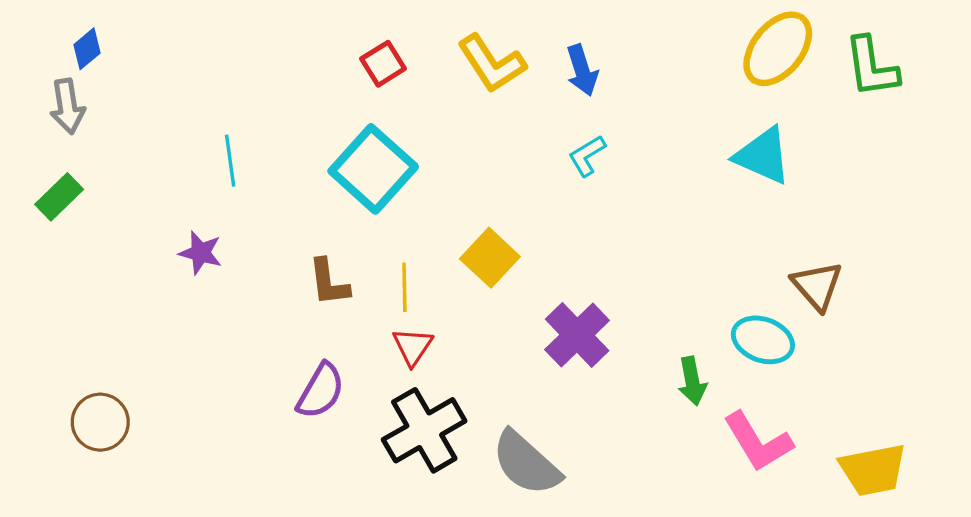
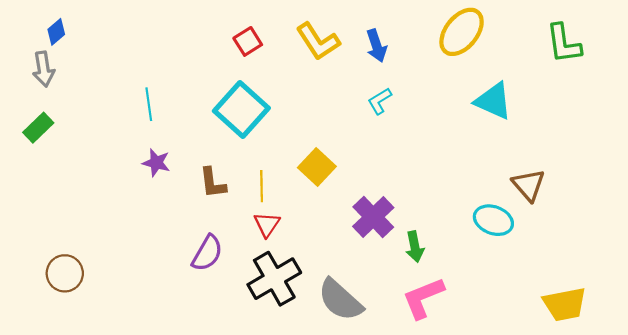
yellow ellipse: (778, 49) -> (462, 32), moved
purple star: (201, 253) -> (156, 163), moved
green arrow: (692, 381) -> (415, 247), moved
pink L-shape: (758, 442) -> (423, 298), moved, turned 99

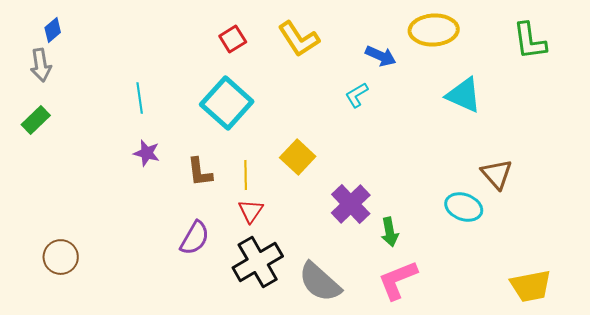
yellow ellipse: (462, 32) -> (434, 30), turned 48
blue arrow: (376, 46) -> (381, 56), moved, turned -48

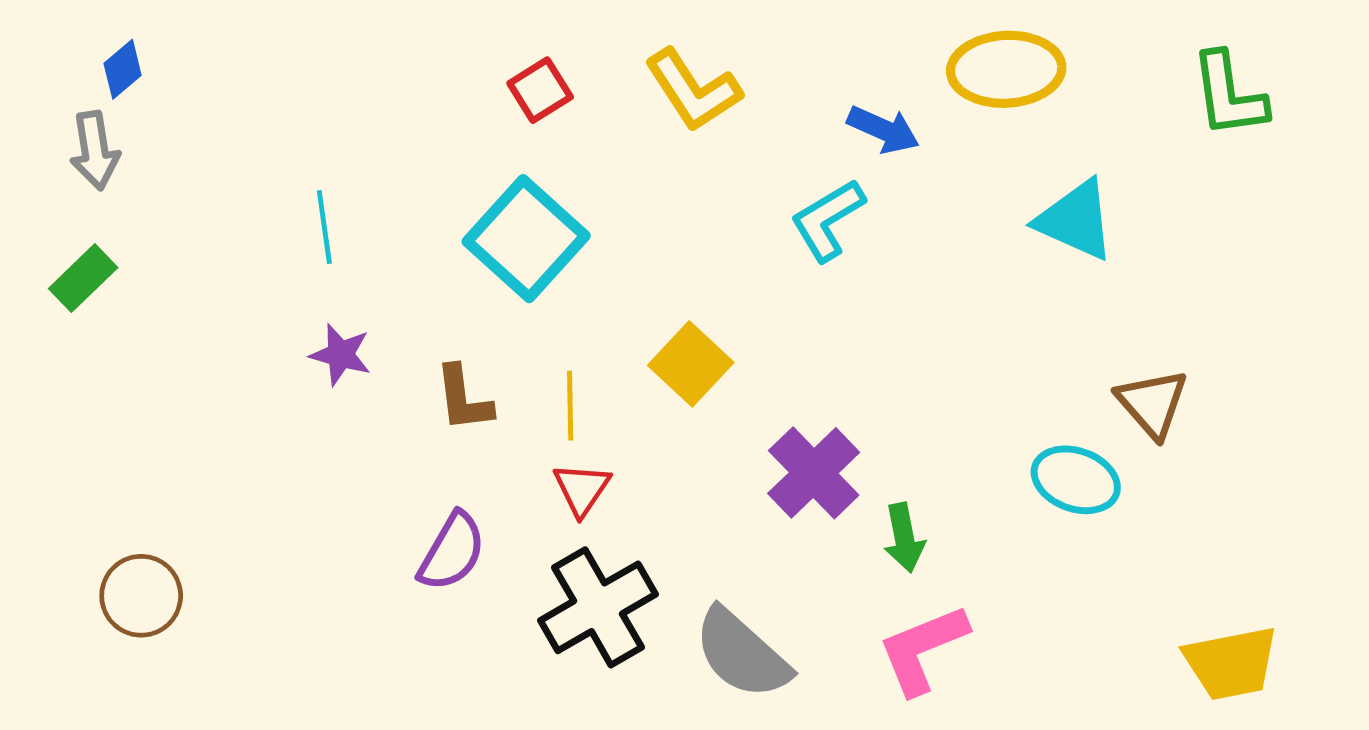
cyan L-shape: (357, 95) -> (828, 220), size x1.4

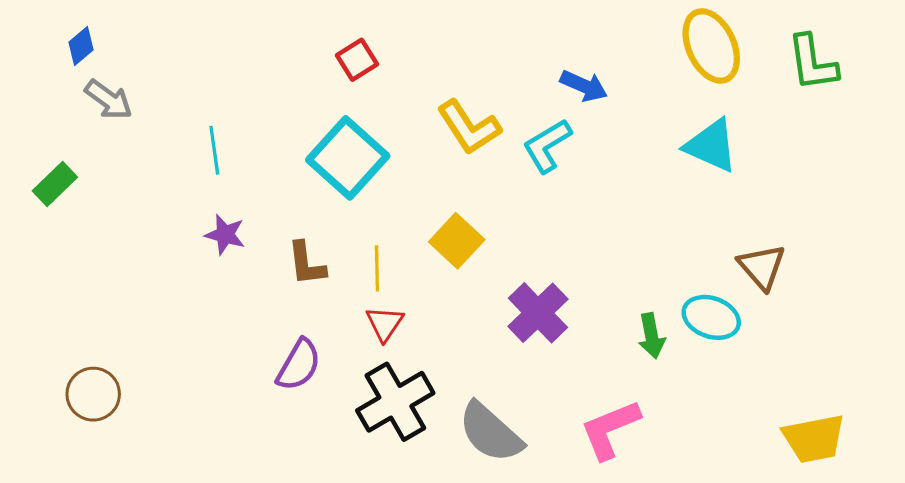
yellow ellipse: (1006, 69) -> (711, 46), moved, turned 68
yellow L-shape: (693, 90) -> (469, 127), moved
gray arrow: (95, 150) -> (109, 100), moved, turned -45
green arrow: (904, 538) -> (651, 336), moved

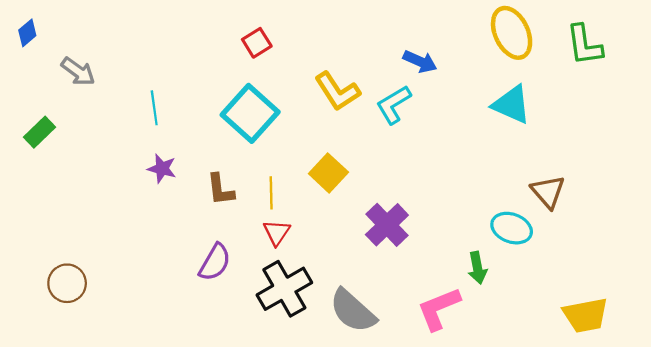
blue diamond: (81, 46) -> (27, 33), moved
green arrow: (651, 336) -> (477, 268), moved

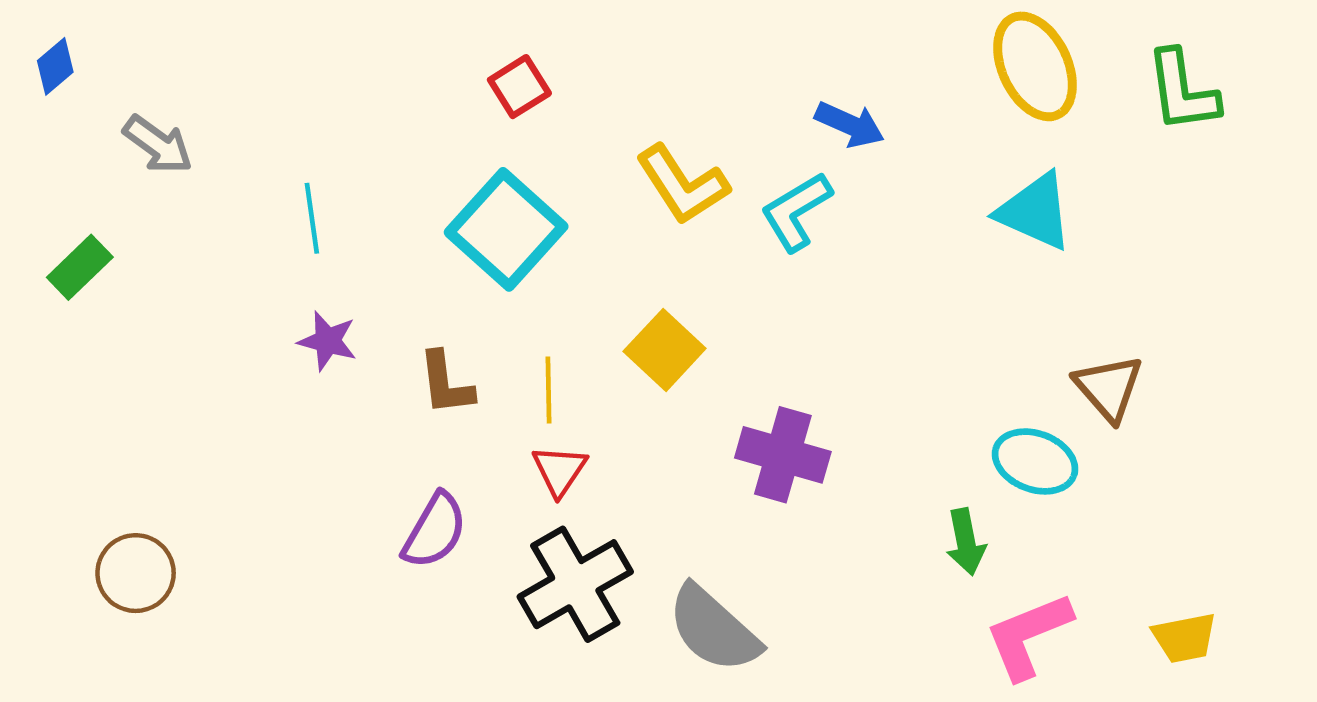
purple cross: (387, 225) -> (783, 455), turned -30
pink L-shape: (439, 309) -> (1028, 636), moved
yellow trapezoid: (586, 315) -> (1185, 638), size x0.7

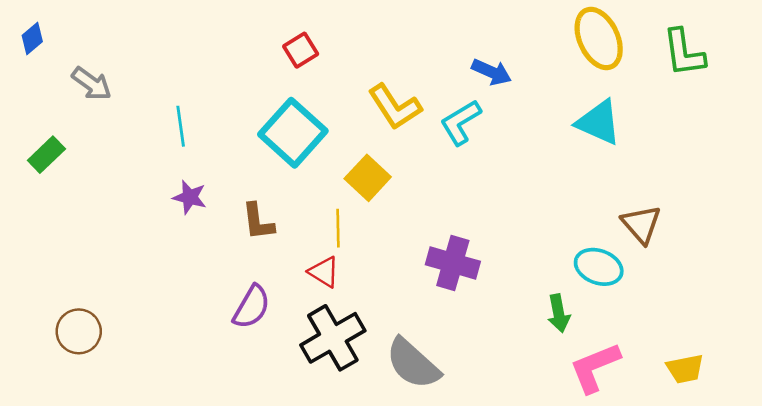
yellow square: (665, 350) -> (368, 178), moved
yellow line: (548, 390) -> (338, 228), moved
red triangle: (560, 470) -> (324, 272), turned -32

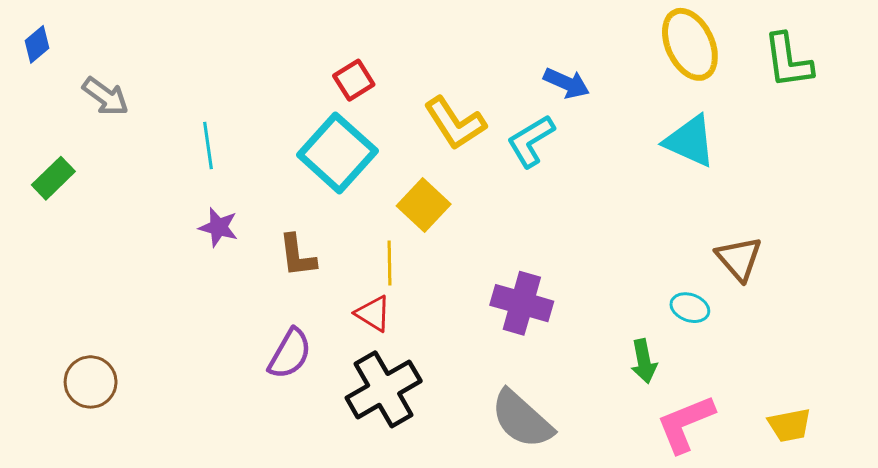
red square: (301, 50) -> (354, 80), moved
cyan ellipse: (599, 267) -> (690, 308), size x0.7
gray semicircle: (413, 364) -> (522, 419), moved

